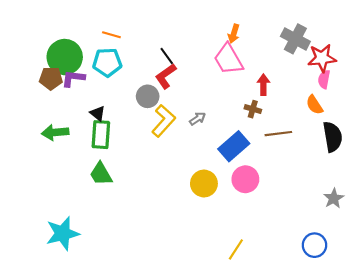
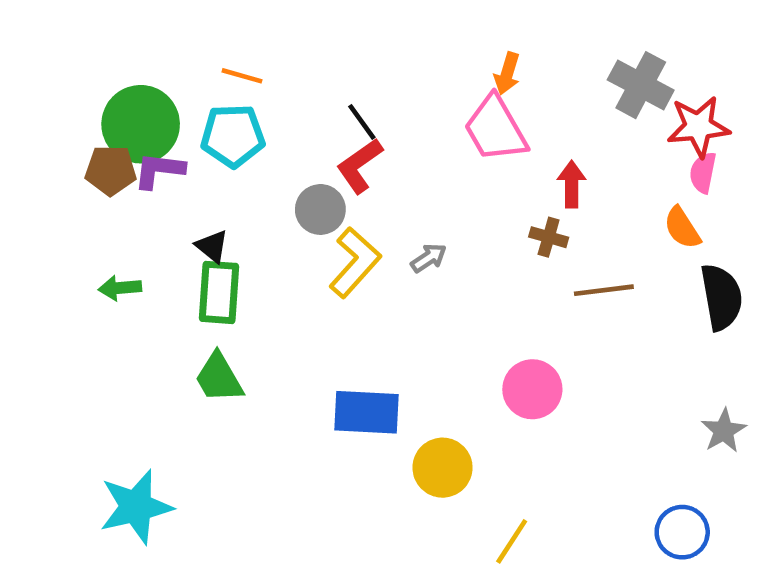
green arrow: (55, 132) -> (120, 288), size x0.7
blue rectangle: (234, 146) -> (366, 412), moved, turned 44
yellow circle: (204, 183) -> (443, 468), moved

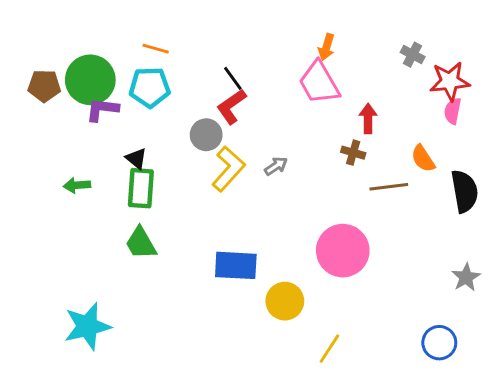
gray cross: (641, 85) -> (413, 55), size x0.6
brown pentagon: (111, 170) -> (44, 86), moved
orange semicircle: (682, 228) -> (423, 159), moved
pink circle: (532, 389) -> (343, 251), size x1.4

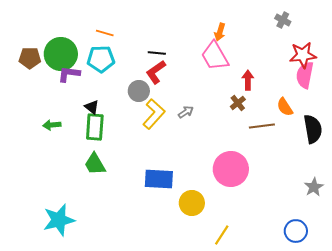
gray cross: (413, 55) -> (283, 20), moved
black line: (233, 78) -> (157, 53), turned -48
pink semicircle: (453, 111) -> (305, 75), size x1.5
brown cross: (353, 153) -> (238, 103), turned 35

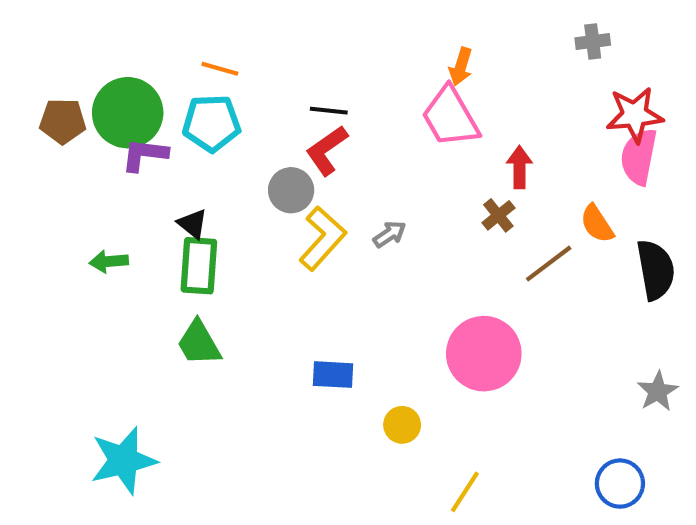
gray cross: (283, 20) -> (593, 41), turned -35
brown line: (262, 126) -> (549, 264), turned -30
blue rectangle: (159, 179) -> (333, 375), size x0.7
yellow circle: (192, 203) -> (402, 425), size x0.7

